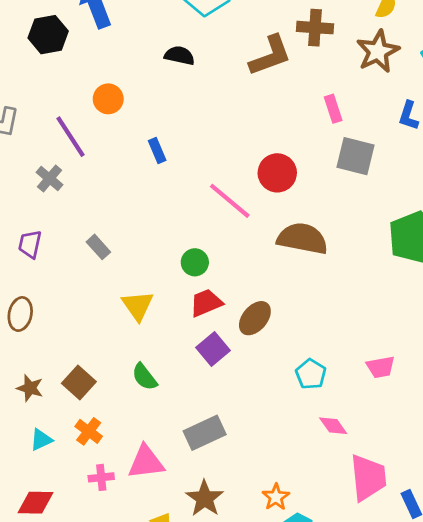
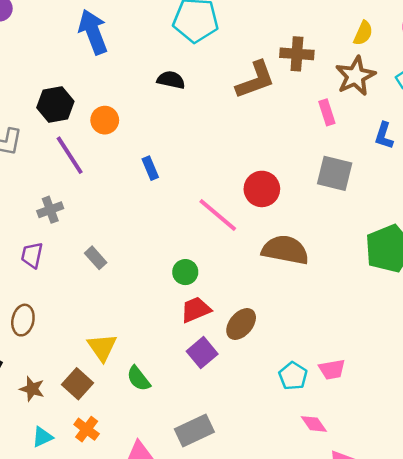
black hexagon: (48, 35) -> (55, 105), moved
pink rectangle: (333, 109) -> (327, 112), moved
gray cross: (50, 178) -> (50, 210), moved, turned 30
yellow triangle: (138, 306) -> (102, 347), moved
pink trapezoid: (381, 367) -> (332, 369), moved

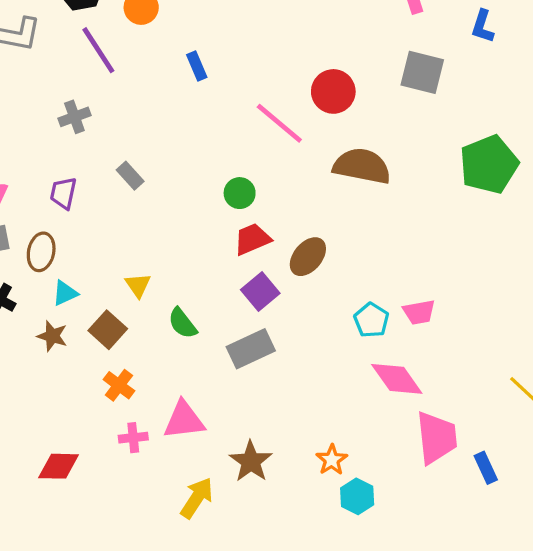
purple trapezoid: (32, 255) -> (63, 193), moved
yellow triangle: (102, 347) -> (138, 285), size x0.7
pink diamond: (314, 424) -> (397, 379), size x1.6
gray rectangle: (194, 430) -> (251, 349), moved
cyan triangle: (42, 437) -> (65, 293), moved

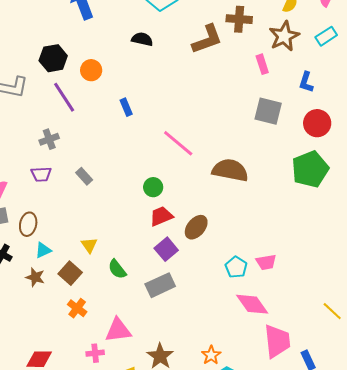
red circle: (333, 91) -> (317, 123), moved
purple trapezoid: (63, 193) -> (41, 174), moved, turned -105
pink cross: (133, 438) -> (95, 353), moved

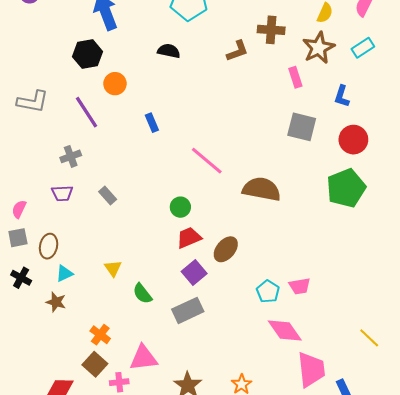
brown L-shape: (207, 39) -> (237, 51), size x0.7
black hexagon: (53, 58) -> (88, 54), moved
brown square: (70, 273) -> (95, 364), moved

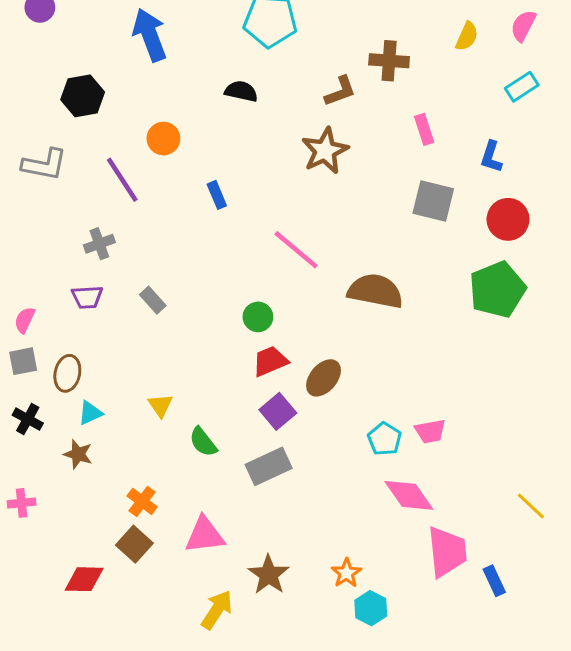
brown star: (319, 48) -> (325, 151), moved
black hexagon: (88, 54) -> (83, 96), moved
pink cross: (119, 382) -> (22, 503), moved

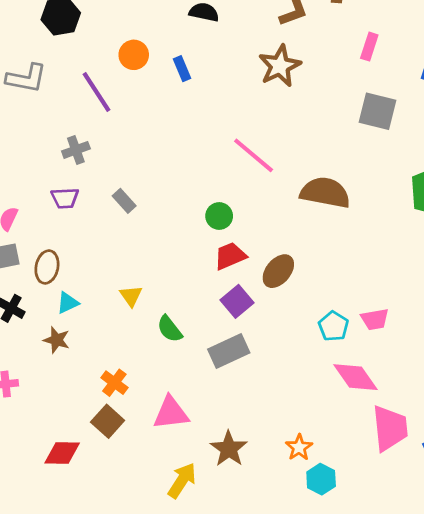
pink rectangle: (424, 129) -> (369, 47), turned 36
blue rectangle: (217, 195) -> (182, 69), moved

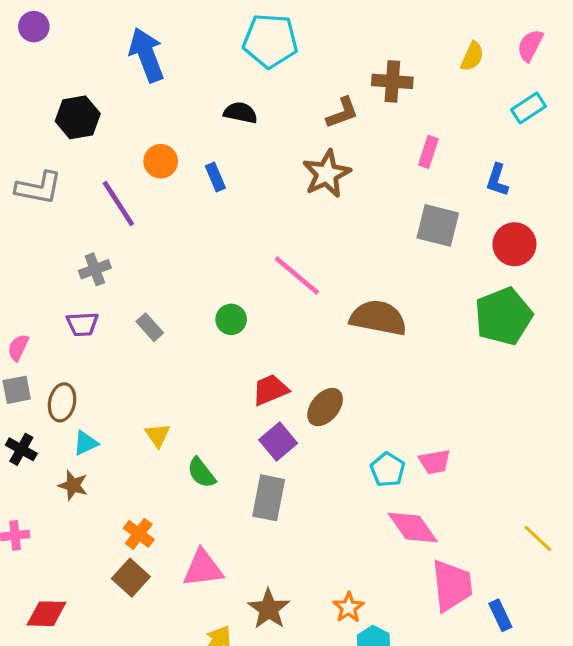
green circle: (219, 216) -> (231, 319), moved
gray rectangle: (229, 351) -> (269, 498), turned -54
red diamond: (62, 453) -> (46, 614), moved

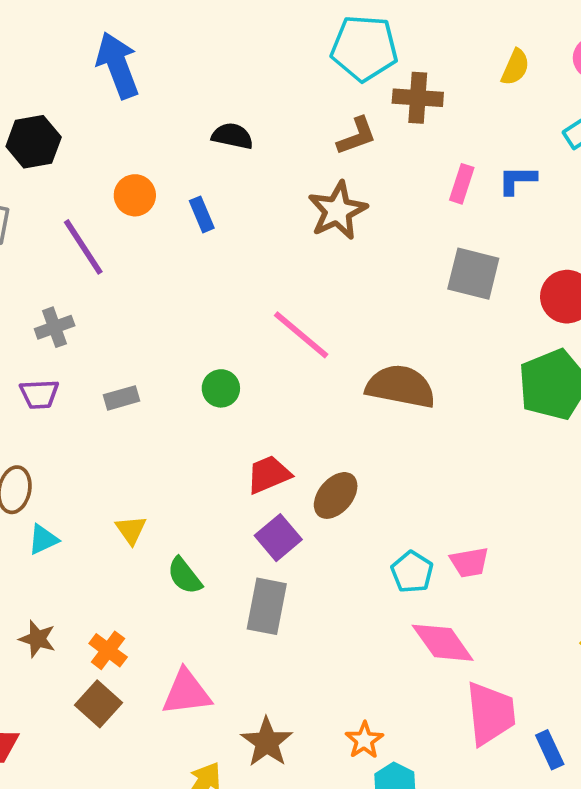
cyan pentagon: (270, 41) -> (364, 48), moved
blue L-shape: (497, 180) -> (517, 180), moved, turned 72
gray rectangle: (150, 327) -> (121, 398), turned -64
brown star: (73, 485) -> (37, 639), moved

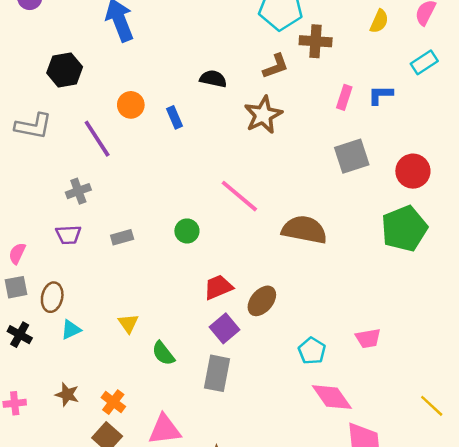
black semicircle: (232, 136) -> (213, 79), moved
gray square: (473, 274) -> (352, 156), turned -32
pink trapezoid: (469, 562) -> (368, 338), moved

